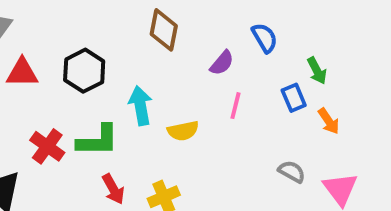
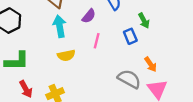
cyan arrow: (140, 106) -> (60, 26), moved
orange arrow: (329, 121) -> (151, 64), moved
gray semicircle: (292, 172) -> (129, 79), size x1.5

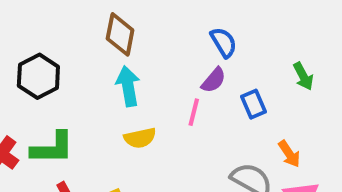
purple semicircle: (89, 16) -> (214, 80), moved
green arrow: (144, 21) -> (303, 76), moved

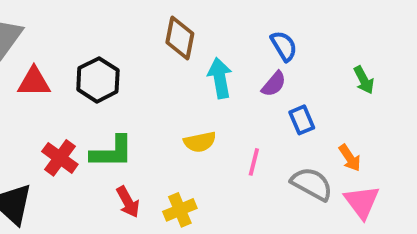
cyan arrow: (128, 86) -> (220, 78), moved
blue rectangle: (253, 104) -> (302, 120), moved
pink line: (194, 112) -> (254, 162), moved

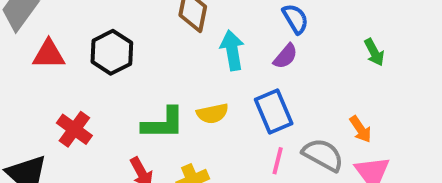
blue rectangle: (302, 120) -> (274, 111), moved, size x1.5
green L-shape: (112, 152) -> (163, 123), moved
pink line: (254, 162) -> (278, 161), moved

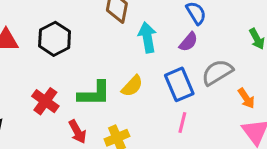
yellow semicircle: (212, 113) -> (132, 86), turned -35
red cross: (74, 129) -> (45, 101), moved
gray semicircle: (323, 155) -> (217, 72), moved, turned -60

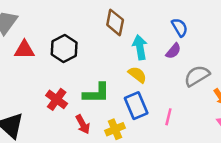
blue rectangle: (179, 84) -> (136, 106), moved
yellow semicircle: (132, 86) -> (137, 75), moved, turned -96

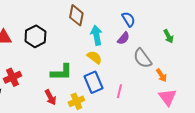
gray semicircle: (197, 76) -> (142, 58), turned -95
red cross: (57, 99) -> (12, 77), moved, turned 30

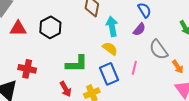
red cross: (12, 77) -> (27, 69), turned 36
pink line: (119, 91) -> (134, 68), moved

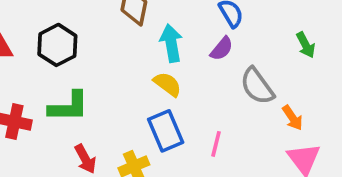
green L-shape: (77, 64) -> (69, 107), moved
pink line: (134, 68) -> (216, 144), moved

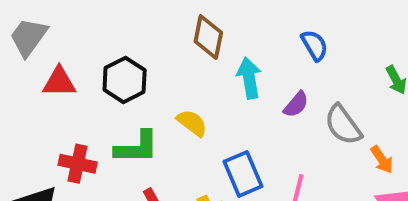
purple semicircle: (222, 49) -> (296, 104), moved
yellow semicircle: (167, 84) -> (192, 123), moved

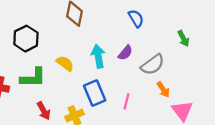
cyan arrow: (249, 78) -> (98, 56), moved
gray semicircle: (343, 125) -> (153, 65), turned -90
orange arrow: (382, 160) -> (163, 89), moved

